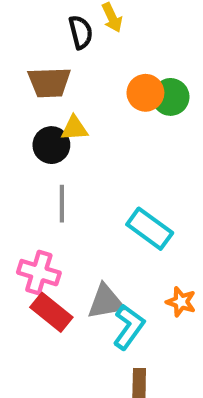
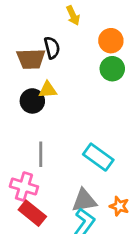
black semicircle: (81, 32) -> (52, 48), moved
orange circle: (145, 93) -> (111, 41), moved
gray line: (62, 204) -> (41, 154), moved
gray triangle: (106, 302) -> (84, 201), moved

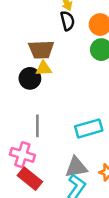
black semicircle: (52, 48) -> (67, 21), moved
brown trapezoid: (31, 59) -> (41, 50), moved
cyan rectangle: (98, 157) -> (89, 128), turned -52

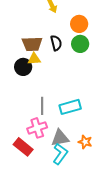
black semicircle: (67, 21) -> (56, 43), moved
gray line: (37, 126) -> (42, 106), moved
pink cross: (22, 155) -> (37, 128), moved, turned -36

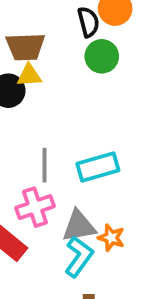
black semicircle: (56, 43) -> (88, 22), moved
green circle: (80, 44) -> (102, 56), moved
orange star: (85, 142) -> (111, 238), moved

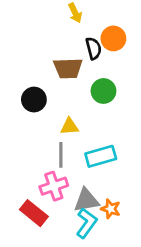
brown trapezoid: (25, 47) -> (68, 68), moved
green circle: (102, 56) -> (103, 91), moved
yellow triangle: (29, 75) -> (69, 126), moved

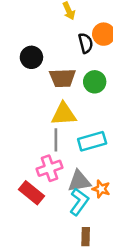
brown trapezoid: (68, 68) -> (62, 78), moved
black circle: (34, 100) -> (31, 57), moved
yellow triangle: (69, 126) -> (64, 114), size x1.5

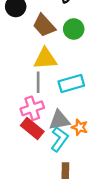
brown trapezoid: (62, 78) -> (44, 25), turned 50
red rectangle: (31, 193) -> (32, 128), moved

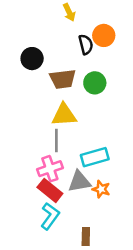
brown trapezoid: (44, 25) -> (63, 79), turned -55
cyan rectangle: (71, 83) -> (95, 157), moved
cyan L-shape: (59, 139) -> (50, 216), moved

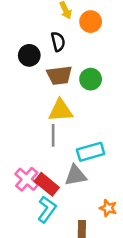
orange circle: (104, 35) -> (91, 22), moved
black semicircle: (86, 44) -> (58, 42), moved
pink cross: (50, 169) -> (27, 179), moved, turned -30
orange star: (101, 189) -> (108, 208), moved

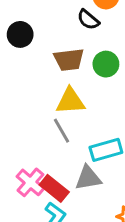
black semicircle: (58, 42) -> (88, 20), moved, turned 144
black circle: (29, 55) -> (20, 34), moved
gray line: (53, 135) -> (62, 131), turned -30

